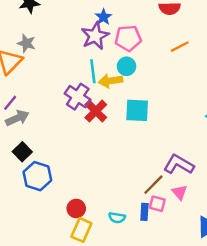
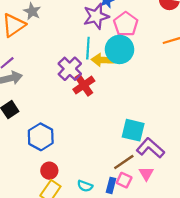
pink pentagon: (128, 38) -> (126, 24), turned 30
cyan circle: (126, 66) -> (120, 49), size x1.6
cyan square: (137, 110) -> (133, 130), moved
blue hexagon: (37, 176) -> (41, 137), moved

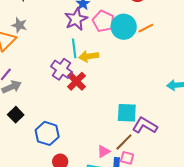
cyan circle: (120, 49) -> (124, 27), moved
pink triangle: (146, 174) -> (104, 151), moved, turned 40

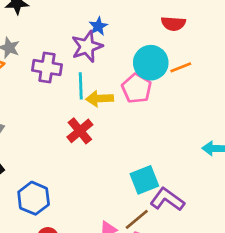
pink pentagon: (103, 21) -> (137, 88), moved
purple cross: (62, 69) -> (47, 68), moved, turned -30
cyan square: (127, 113) -> (144, 180), turned -30

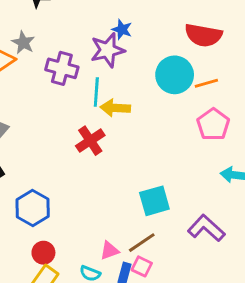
red semicircle: (173, 24) -> (203, 35), size x1.4
blue star: (98, 26) -> (122, 29), turned -30
pink pentagon: (137, 88) -> (213, 124), moved
purple L-shape: (167, 199) -> (206, 228), moved

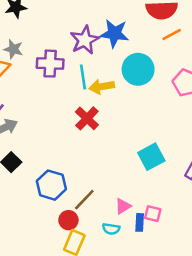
blue star: (122, 29) -> (114, 33), moved, size x1.6
cyan circle: (175, 75) -> (138, 69), moved
orange line: (206, 83) -> (172, 35), moved
brown line: (142, 243) -> (84, 200), moved

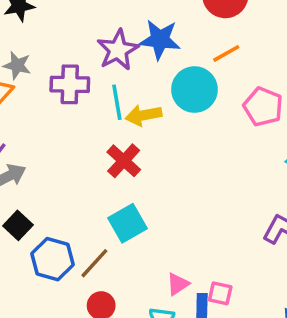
orange line: (172, 35) -> (226, 53), moved
cyan square: (151, 157) -> (127, 223), moved
blue hexagon: (51, 185) -> (53, 259), moved
brown line: (84, 200) -> (94, 263), moved

